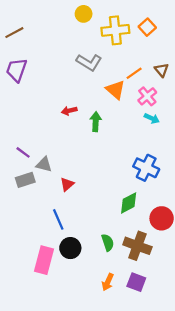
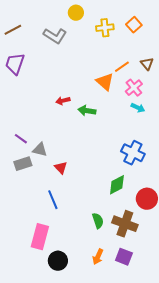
yellow cross: (115, 30) -> (105, 28), size x0.7
gray L-shape: (89, 62) -> (55, 36), moved
green arrow: (96, 122) -> (87, 111), turned -84
red triangle: (67, 184) -> (61, 168), turned -32
black circle: (70, 248) -> (58, 261), moved

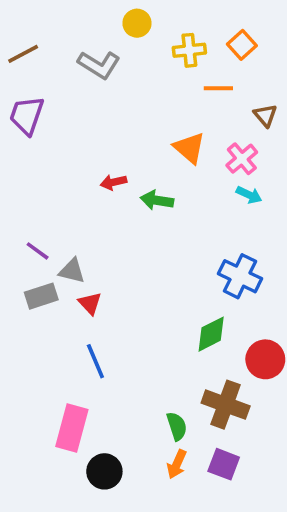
orange line: (122, 67) -> (218, 88), moved, turned 35
red triangle: (61, 168) -> (90, 303), moved
green semicircle: (98, 221) -> (177, 426), moved

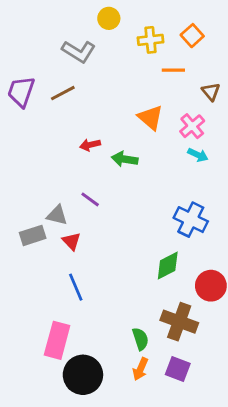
brown line: (23, 54) -> (63, 93), moved
purple line: (38, 251) -> (90, 199), moved
black circle: (104, 471) -> (83, 375), size x1.4

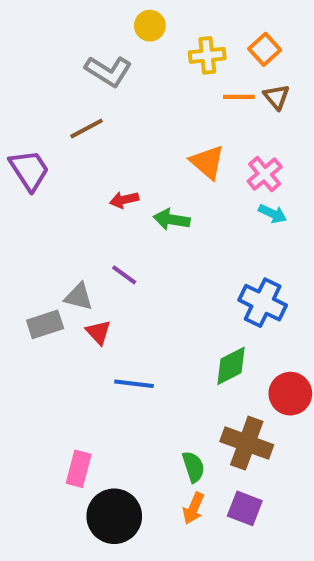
purple trapezoid: (21, 92) -> (29, 170), moved, turned 128
brown triangle: (211, 92) -> (276, 97), moved
blue line: (76, 287) -> (134, 384), moved, turned -60
pink rectangle: (57, 340) -> (79, 469), size x0.7

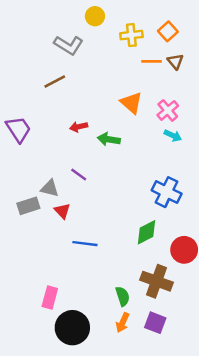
purple trapezoid: (29, 170) -> (18, 129), moved

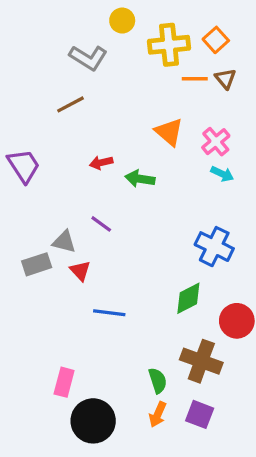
yellow cross: (131, 35) -> (169, 45), size x1.4

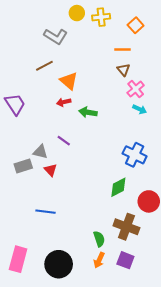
yellow cross: (169, 45) -> (101, 17), moved, size x0.7
brown triangle: (225, 79) -> (123, 70), moved
orange triangle: (169, 132) -> (69, 81), moved
blue line: (109, 313) -> (45, 212), moved
pink rectangle: (64, 382) -> (18, 259), moved, size x1.4

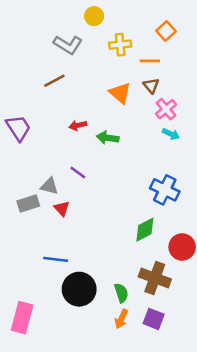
yellow cross: (101, 17) -> (120, 45), moved
orange triangle: (69, 81) -> (120, 93), moved
black circle: (59, 264) -> (79, 289), moved

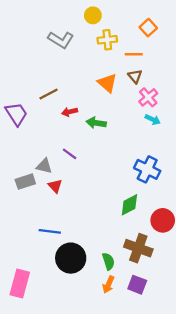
yellow circle: (94, 16) -> (93, 15), moved
brown line: (54, 81) -> (49, 94), moved

